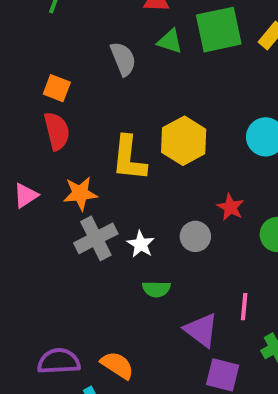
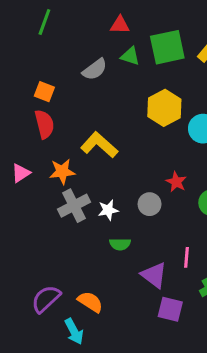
gray semicircle: (123, 59) -> (95, 69), turned 75
yellow hexagon: (184, 141) -> (164, 108), moved
yellow L-shape: (129, 158) -> (99, 145), turned 126
white star: (141, 244) -> (108, 210), turned 30
purple semicircle: (59, 361) -> (46, 299), turned -40

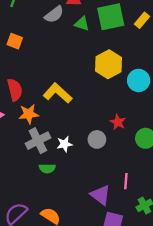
gray semicircle: (95, 69) -> (54, 14), moved
orange square: (44, 92) -> (15, 41), moved
red semicircle: (44, 124) -> (15, 90), moved
green semicircle: (120, 244) -> (47, 168), moved

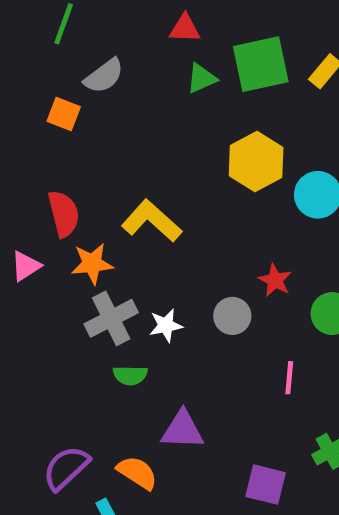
gray semicircle: (54, 14) -> (104, 76), moved
green triangle: (82, 24) -> (201, 78), turned -42
pink line: (126, 181) -> (289, 378), moved
purple triangle: (100, 195) -> (182, 430), moved, turned -35

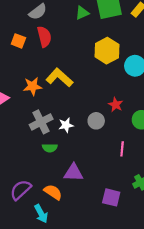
orange square: (64, 114) -> (18, 41), moved
red semicircle: (64, 214) -> (44, 37), moved
orange star: (92, 264) -> (32, 86), moved

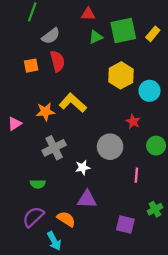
orange square: (18, 41) -> (31, 66), turned -32
red star: (116, 105) -> (133, 121), moved
gray circle: (96, 121) -> (110, 147), size x1.5
white star: (66, 125) -> (83, 168), moved
green semicircle: (50, 148) -> (38, 184), moved

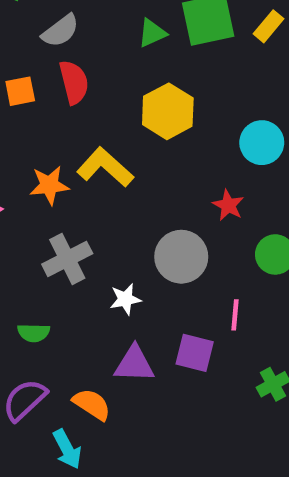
yellow hexagon: (121, 75) -> (168, 111), moved
purple square: (125, 225) -> (195, 353), moved

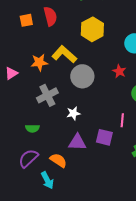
gray circle: (181, 257) -> (82, 76), moved

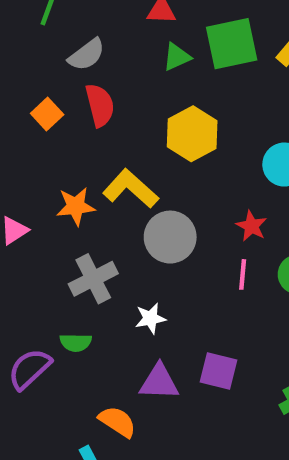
orange square: (26, 20) -> (47, 114), turned -32
pink line: (122, 120) -> (243, 274), moved
green semicircle: (32, 128) -> (76, 342), moved
purple semicircle: (28, 158) -> (30, 369), moved

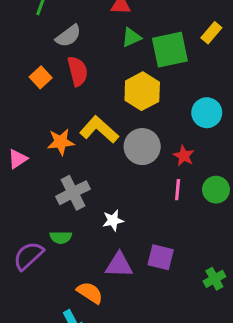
green square: (232, 44) -> (170, 50), moved
gray circle: (170, 237) -> (142, 147), moved

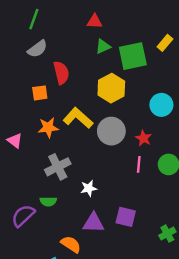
gray semicircle: (68, 36) -> (37, 49), moved
orange square: (41, 77) -> (40, 93), moved, turned 35
pink triangle: (18, 159) -> (15, 141), turned -49

